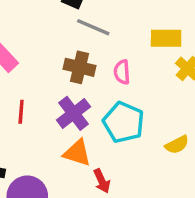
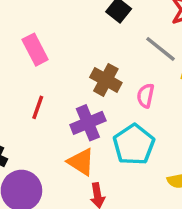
gray line: (93, 27) -> (160, 49), moved

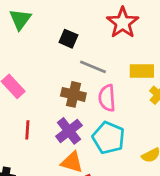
gray line: (160, 49) -> (93, 67), moved
pink semicircle: (146, 96) -> (107, 98), size x1.4

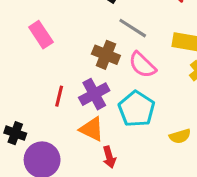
pink semicircle: (107, 98) -> (142, 65), turned -52
red line: (27, 130) -> (59, 96), moved

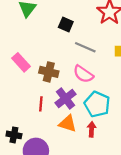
brown cross: (106, 55) -> (49, 72), moved
pink semicircle: (142, 65) -> (83, 74), moved
red arrow: (109, 157) -> (92, 129), moved, turned -152

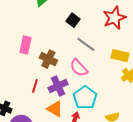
pink rectangle: (21, 62) -> (26, 45), turned 42

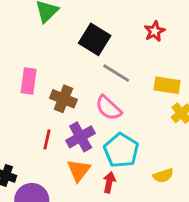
red star: (114, 18) -> (154, 31), size x0.6
black square: (73, 20) -> (95, 39), size x1.5
orange triangle: (55, 109) -> (79, 170), turned 42

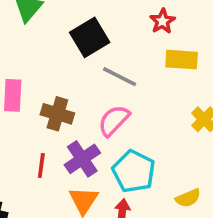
black square: (95, 39) -> (90, 37), turned 32
yellow rectangle: (167, 85) -> (182, 60), moved
pink semicircle: (109, 108) -> (114, 120), turned 96

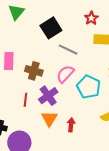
cyan pentagon: (134, 171) -> (89, 87), moved

